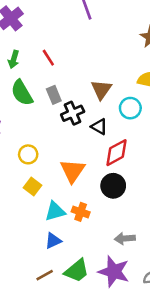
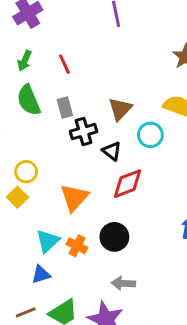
black circle: (113, 186) -> (114, 237), moved
yellow square: (33, 187) -> (17, 197), moved
cyan triangle: (55, 211) -> (48, 241), turned -35

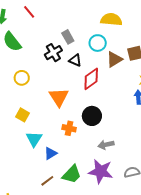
gray rectangle: (65, 108) -> (68, 37), moved
brown triangle: (120, 109) -> (114, 59), moved, turned 30
yellow circle: (26, 172) -> (22, 78), moved
yellow square: (17, 197) -> (22, 115), moved
cyan triangle: (48, 241) -> (34, 139), moved

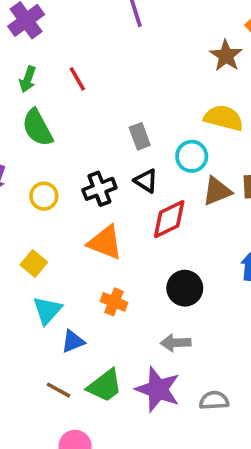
black cross: (53, 53) -> (99, 189), moved
orange triangle: (59, 97) -> (105, 242), turned -45
black circle: (92, 116) -> (185, 288), moved
brown line: (47, 181) -> (59, 390), turned 56

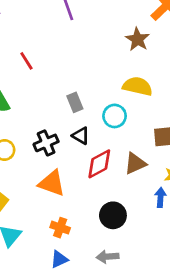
brown triangle: (217, 191) -> (135, 164), moved
blue triangle: (73, 341) -> (59, 259), moved

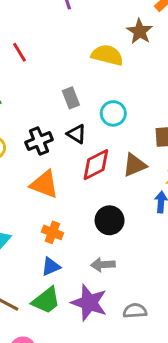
yellow semicircle: (138, 86) -> (107, 55), moved

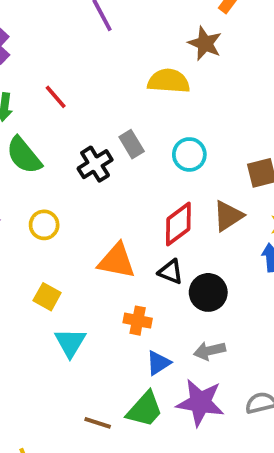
black triangle: (77, 134) -> (171, 272), moved
black cross: (39, 141) -> (95, 164), moved
blue triangle: (51, 267) -> (158, 363), moved

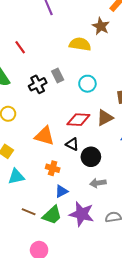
red diamond: (178, 224) -> (78, 120), turned 35
cyan triangle: (70, 342) -> (16, 177), turned 42
gray arrow: (210, 351) -> (98, 183), moved
brown line: (98, 423) -> (29, 212), moved

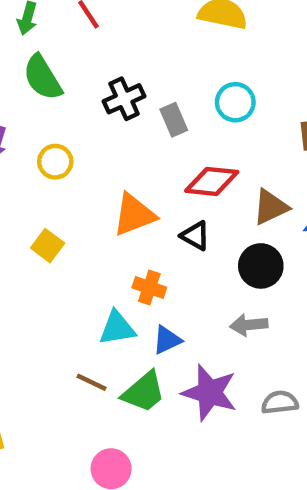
gray rectangle: (58, 75) -> (174, 120), moved
brown triangle: (105, 118) -> (270, 207), moved
orange triangle: (44, 136) -> (134, 215), turned -40
black circle: (91, 157) -> (261, 266), moved
cyan triangle: (16, 177) -> (117, 328), moved

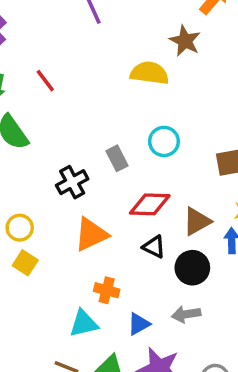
black cross: (124, 99) -> (72, 182), moved
yellow circle: (55, 162) -> (20, 228), moved
black triangle: (195, 236) -> (154, 247), moved
blue triangle: (167, 340) -> (139, 324), moved

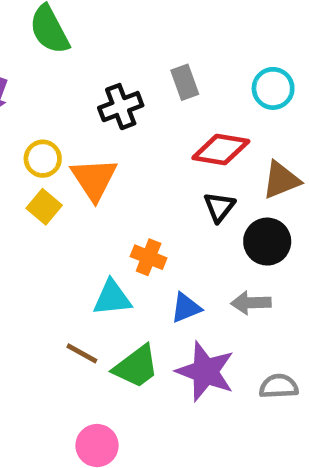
cyan circle: (164, 141) -> (273, 88), moved
orange triangle: (91, 234) -> (94, 179), moved, turned -45
black triangle: (154, 247) -> (219, 207), turned 35

